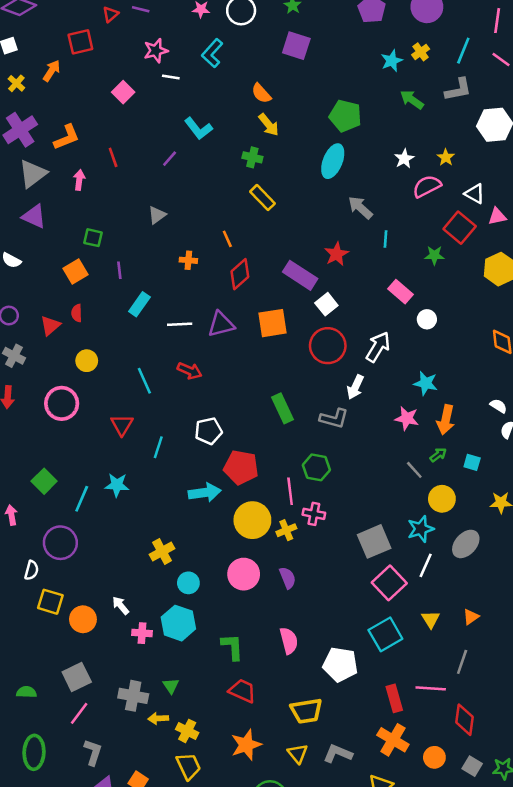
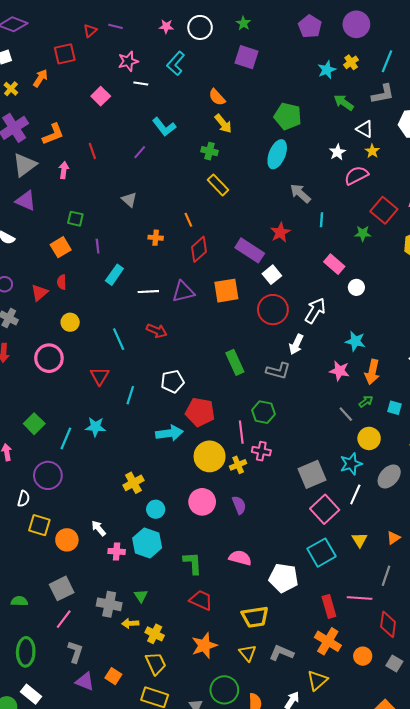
white triangle: (475, 194) -> (365, 129), moved
gray triangle: (157, 215) -> (129, 200), turned -42
pink semicircle: (289, 641) -> (240, 558), turned -60

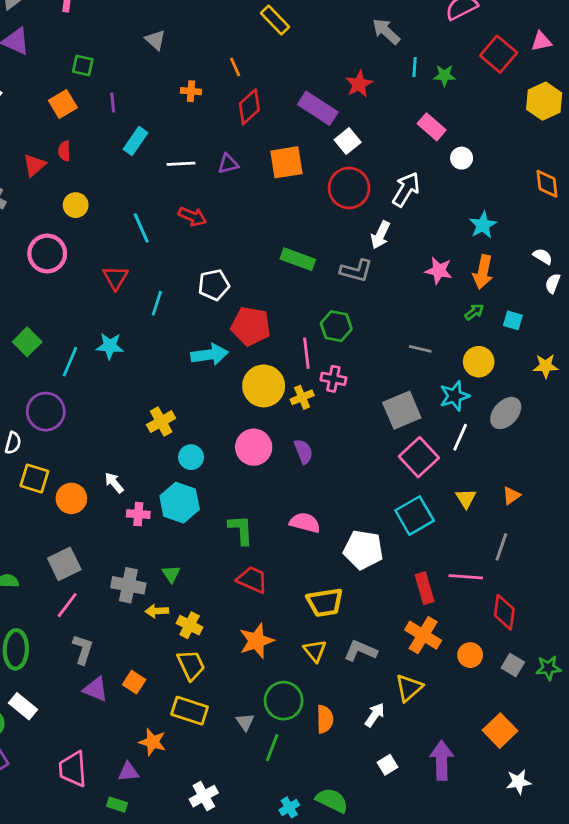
green star: (363, 233) -> (444, 75), moved
purple triangle: (183, 292) -> (228, 164), size x0.7
cyan star: (355, 341) -> (483, 225), moved, turned 30
green rectangle: (235, 362) -> (298, 259), turned -45
gray line: (346, 414) -> (420, 349), moved, turned -35

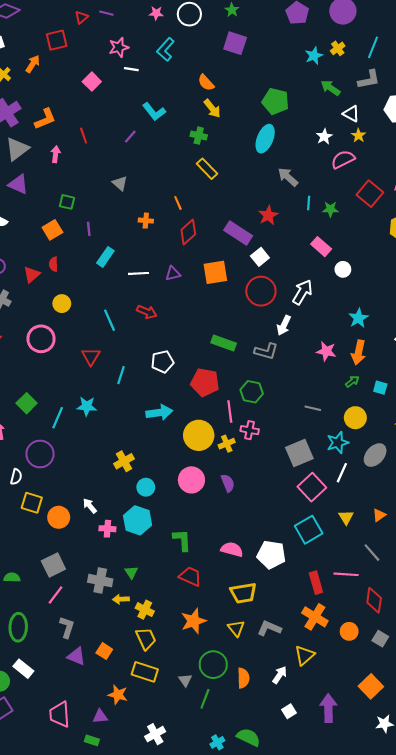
red pentagon: (251, 326) -> (205, 382), moved
pink semicircle: (305, 523) -> (232, 549), moved
gray line: (501, 547) -> (372, 553), turned -60

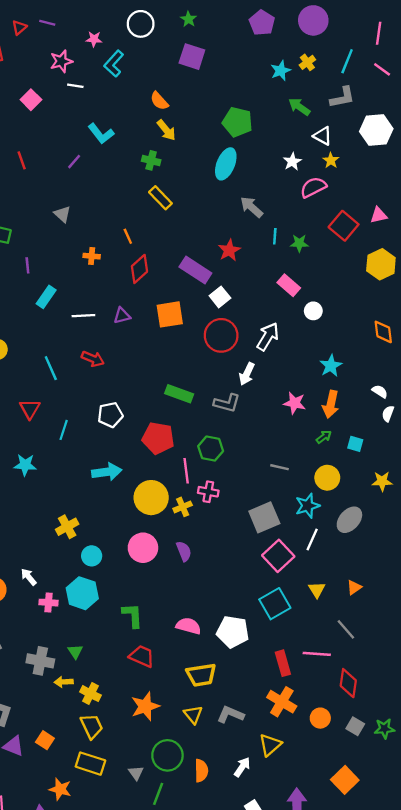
pink star: (156, 13) -> (94, 39), moved

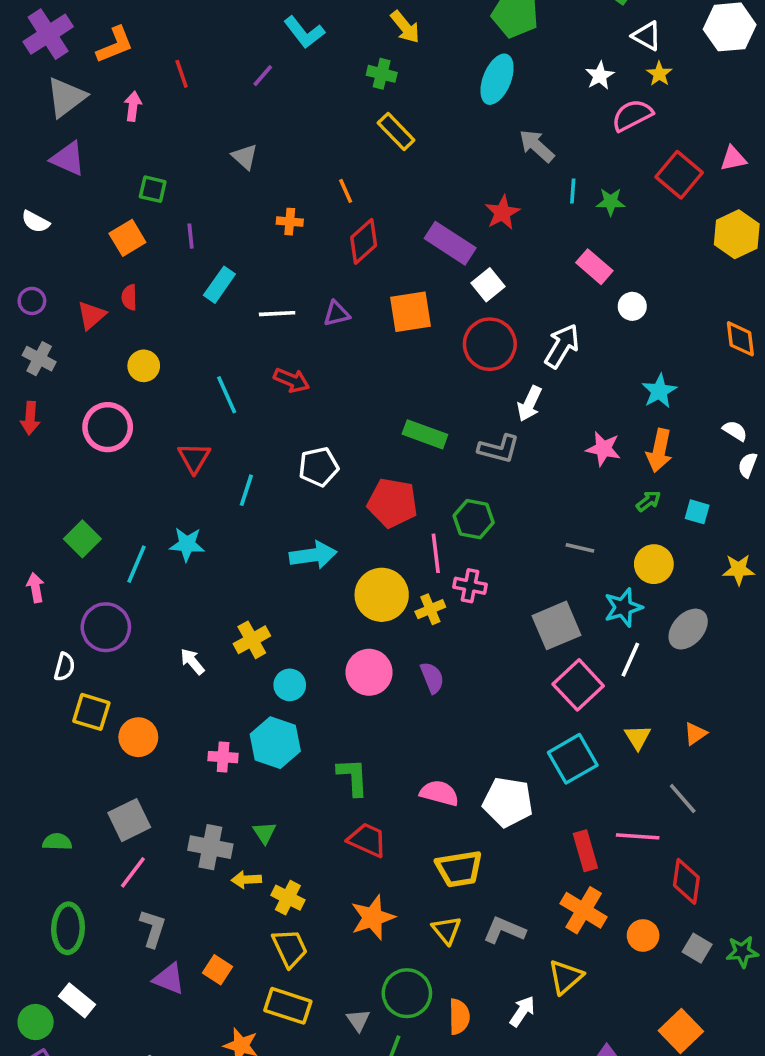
white arrow: (29, 577) -> (192, 661), moved

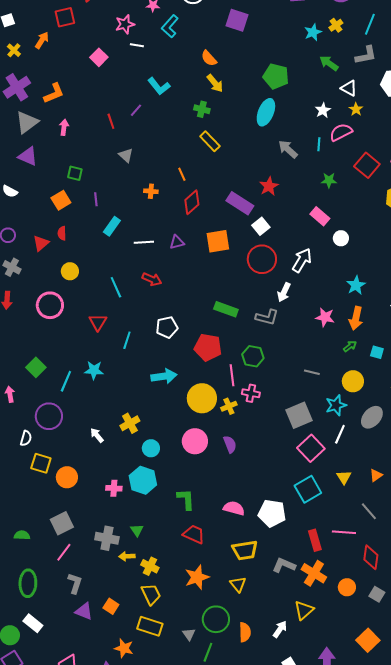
red line: (182, 74) -> (111, 121), moved
cyan line: (573, 191) -> (319, 144), moved
gray L-shape: (504, 930) -> (284, 565), moved

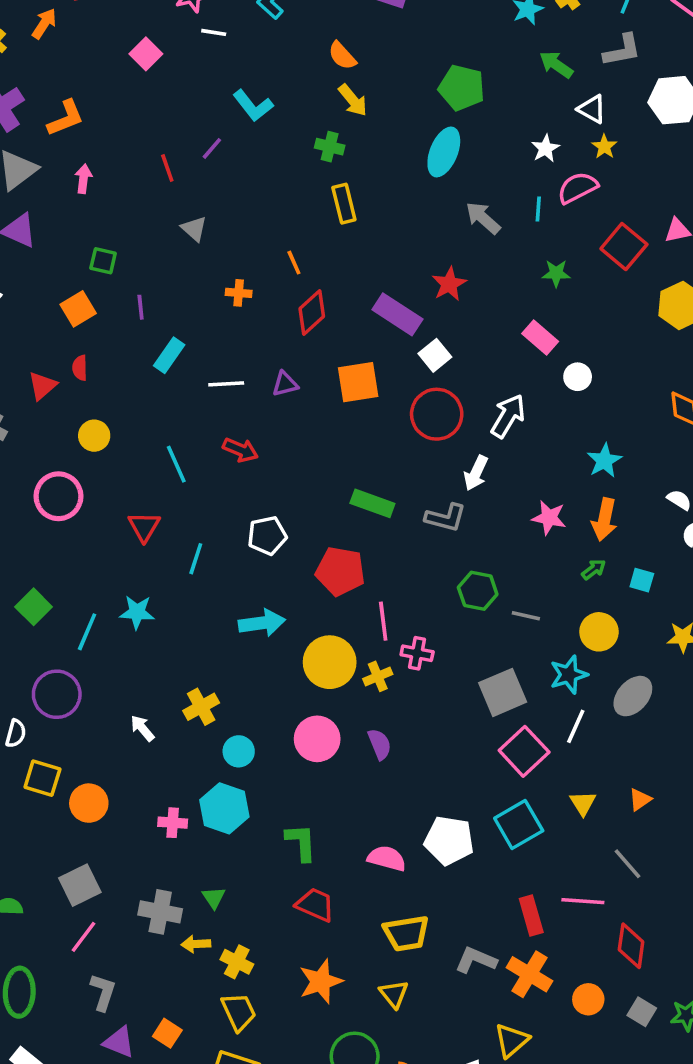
yellow rectangle: (210, 141) -> (344, 204), turned 30
green hexagon: (253, 356) -> (478, 591), moved
white pentagon: (272, 513) -> (449, 841), moved

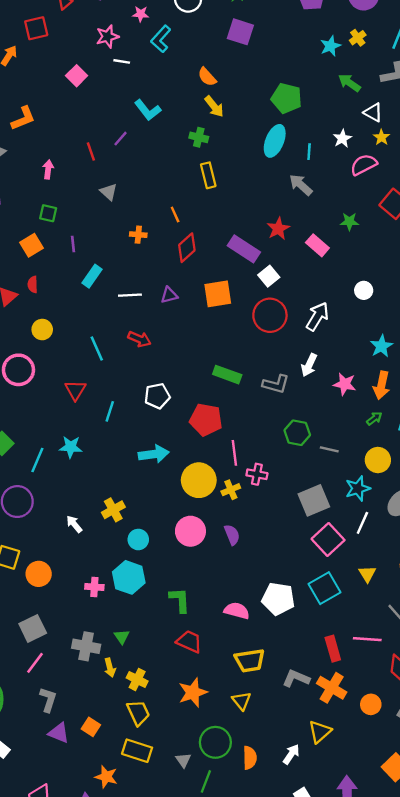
pink arrow: (83, 179) -> (48, 169), moved
cyan line: (538, 209) -> (309, 152), moved
pink rectangle: (540, 337) -> (317, 245), moved
white arrow: (476, 473) -> (309, 365), moved
yellow arrow: (196, 944) -> (110, 668), turned -102

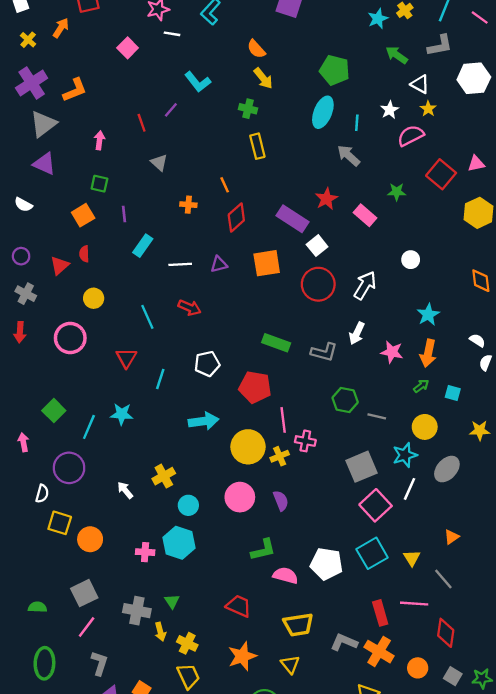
yellow triangle: (367, 574) -> (412, 558), moved
green L-shape: (180, 600) -> (263, 550), moved, turned 80

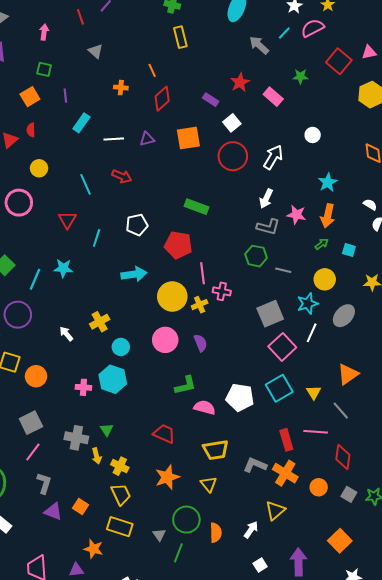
cyan line: (357, 123) -> (284, 33), moved, turned 40
purple rectangle: (292, 219) -> (211, 100), size x0.6
gray L-shape: (324, 352) -> (268, 227), moved
orange triangle: (452, 537) -> (348, 374), size x1.6

